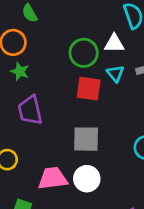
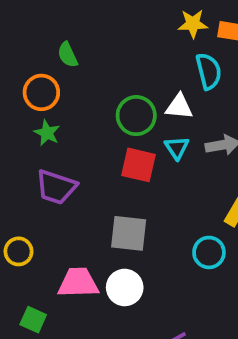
purple trapezoid: (30, 110) -> (56, 187), turned -64

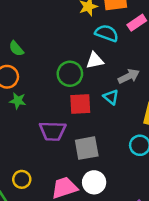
cyan semicircle: (209, 71) -> (107, 33), turned -40
cyan triangle: (177, 148) -> (111, 97), moved
purple trapezoid: (56, 187) -> (53, 131), moved

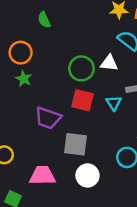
green semicircle: (16, 49) -> (44, 20), moved
white circle: (94, 182) -> (87, 175), moved

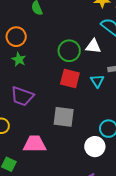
purple trapezoid: (48, 118) -> (22, 96), moved
white circle: (87, 175) -> (95, 147), moved

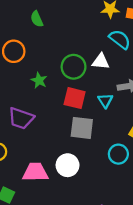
green star: (19, 59) -> (39, 80), moved
gray square: (64, 117) -> (82, 128), moved
white circle: (95, 147) -> (68, 165), moved

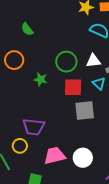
white triangle: (101, 61) -> (93, 61), moved
purple trapezoid: (21, 118) -> (34, 127), moved
white circle: (68, 165) -> (83, 158), moved

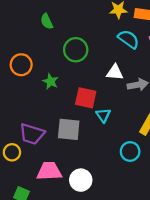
orange circle: (14, 60) -> (21, 65), moved
green circle: (66, 62) -> (76, 50), moved
cyan triangle: (99, 83) -> (103, 115), moved
gray square: (85, 110) -> (69, 129), moved

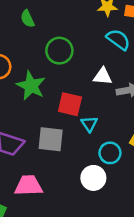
green star: (50, 81) -> (31, 86), size x1.6
cyan circle: (130, 151) -> (110, 153), moved
white circle: (81, 180) -> (93, 178), moved

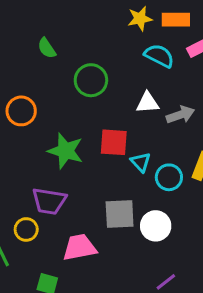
green star: (31, 86) -> (66, 151), moved
gray square: (51, 139) -> (120, 214), moved
cyan circle: (110, 153) -> (169, 177), moved

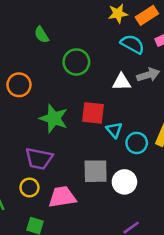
orange rectangle: (176, 20) -> (147, 15), turned -35
gray arrow: (180, 115) -> (148, 75), moved
yellow circle: (26, 229) -> (29, 187), moved

